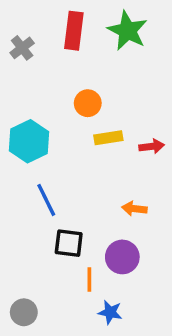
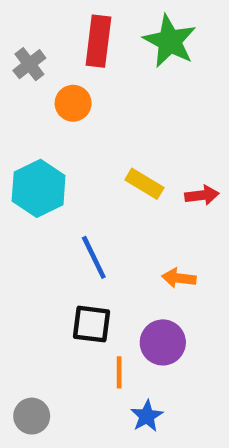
orange circle: (88, 103) -> (73, 103), moved
yellow rectangle: (108, 138) -> (144, 184), turned 40
blue line: (46, 200) -> (94, 257), moved
blue star: (110, 312) -> (147, 416), turned 30

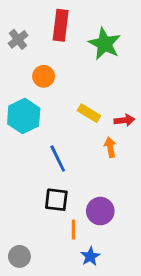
green star: (170, 41) -> (105, 44), moved
orange circle: (73, 103) -> (44, 76), moved
orange arrow: (179, 278) -> (110, 147), moved, turned 72

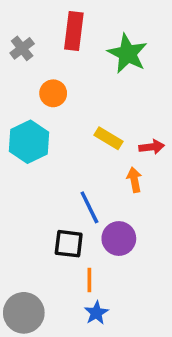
blue line: (58, 159) -> (89, 207), moved
purple circle: (100, 211) -> (119, 239), moved
gray circle: (19, 256) -> (24, 313), size x1.5
blue star: (90, 256) -> (96, 313), moved

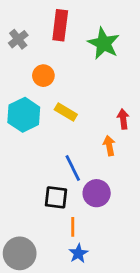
yellow rectangle: (108, 138) -> (66, 112), moved
red arrow: (152, 147) -> (123, 119), turned -90

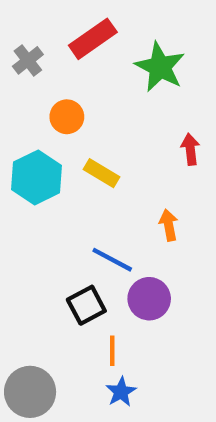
red rectangle: (60, 25) -> (93, 39), turned 48
red arrow: (123, 119) -> (190, 149), moved
blue line: (73, 168) -> (112, 260), turned -36
black square: (56, 197) -> (86, 305), turned -35

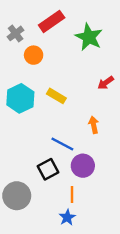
orange circle: (67, 117) -> (34, 55), moved
red arrow: (190, 149) -> (106, 83), turned -119
orange line: (112, 351) -> (72, 195), moved
gray circle: (30, 392) -> (17, 196), moved

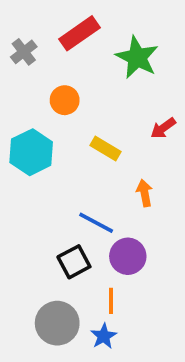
orange circle: (34, 55) -> (65, 100), moved
yellow rectangle: (56, 96) -> (106, 148), moved
gray circle: (17, 196) -> (57, 323), moved

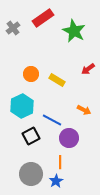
orange circle: (65, 100) -> (31, 74), moved
cyan hexagon: (31, 152) -> (22, 106), moved
orange arrow: (145, 193) -> (84, 110), moved, turned 128
black square: (74, 262) -> (31, 136), moved

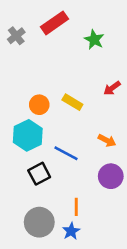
green star: (74, 31) -> (94, 40), size x0.7
orange circle: (31, 74) -> (39, 105), moved
purple circle: (69, 138) -> (111, 176), moved

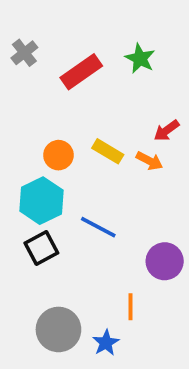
red rectangle: (55, 23) -> (81, 72), moved
orange arrow: (107, 140) -> (149, 161), moved
black square: (39, 174) -> (41, 248), moved
orange line: (76, 207) -> (131, 307), moved

